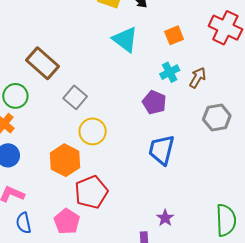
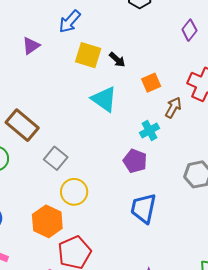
orange square: (174, 35) -> (151, 83), moved
brown arrow: (198, 78) -> (173, 107), moved

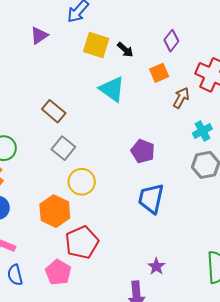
purple diamond: (189, 30) -> (171, 41), moved
brown rectangle: (22, 125) -> (54, 111), moved, size x0.7
cyan cross: (149, 130) -> (202, 131), moved

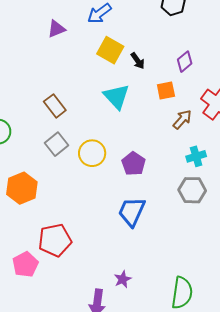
yellow circle: (82, 182) -> (92, 153), moved
orange hexagon: (55, 211) -> (22, 188), moved

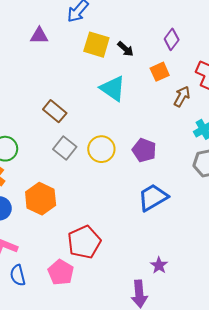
purple triangle: (56, 29) -> (39, 36), turned 36
blue trapezoid: (132, 212) -> (153, 197), turned 48

